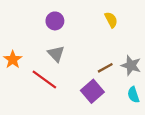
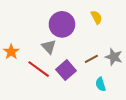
purple circle: (55, 21) -> (62, 24), moved, size x1.6
purple square: (92, 91) -> (66, 70), moved
cyan semicircle: (133, 95) -> (101, 84), moved

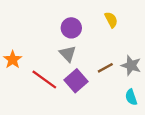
purple circle: (62, 24) -> (71, 28), size x0.7
gray triangle: (49, 47) -> (68, 54), moved
cyan semicircle: (101, 84) -> (131, 97), moved

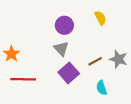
red line: (44, 80) -> (23, 79), moved, turned -35
cyan semicircle: (131, 97) -> (101, 88), moved

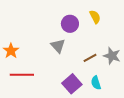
purple circle: (64, 25) -> (70, 24), moved
purple square: (69, 73) -> (72, 84), moved

